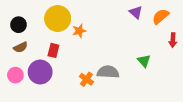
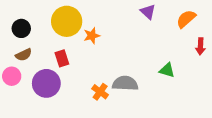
purple triangle: (136, 12) -> (148, 12), moved
red rectangle: (53, 50) -> (62, 58), turned -32
green triangle: (144, 61) -> (167, 70), turned -32
pink circle: (15, 75) -> (12, 76), moved

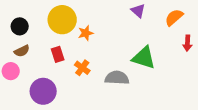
green triangle: (167, 70) -> (144, 58), moved, size x1.6
purple circle: (46, 83) -> (43, 91), moved
orange cross: (100, 92) -> (82, 68), moved

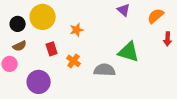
yellow circle: (62, 20) -> (43, 17), moved

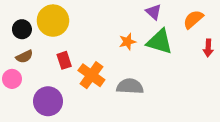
orange star: (77, 30) -> (127, 42), moved
green triangle: (129, 52) -> (160, 42), moved
orange cross: (74, 61) -> (91, 75), size x1.5

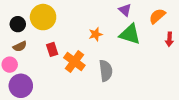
orange star: (127, 42) -> (96, 34), moved
gray semicircle: (130, 86) -> (106, 71), turned 80
purple circle: (48, 101) -> (21, 86), moved

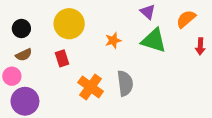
yellow circle: (43, 17) -> (69, 24), moved
orange cross: (74, 62) -> (91, 87), moved

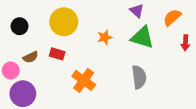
brown semicircle: (24, 55) -> (31, 57), moved
red rectangle: (62, 58) -> (57, 54), turned -56
gray semicircle: (125, 83) -> (139, 77), moved

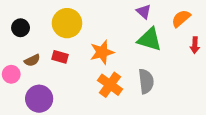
orange star: (105, 37) -> (102, 52), moved, size x1.5
orange cross: (84, 80) -> (110, 85), moved
purple circle: (23, 94) -> (39, 99), moved

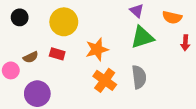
orange semicircle: (181, 18) -> (172, 17), turned -126
black circle: (21, 28) -> (20, 17), moved
green triangle: (150, 39) -> (142, 37), turned -35

